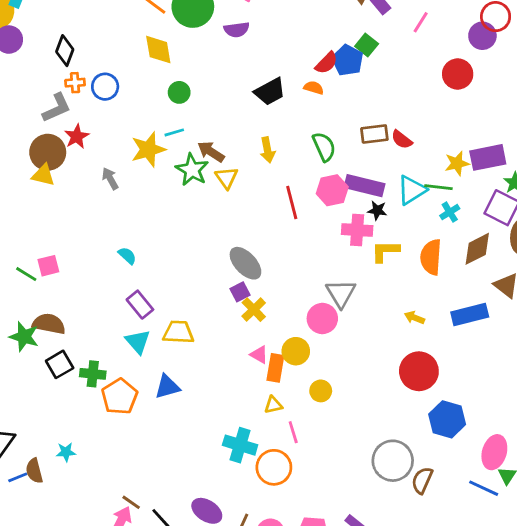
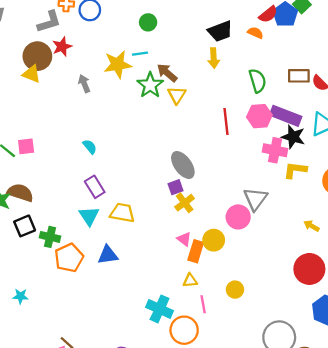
yellow arrow: (267, 150) -> (214, 58), moved
black star: (377, 210) -> (293, 137), size x1.5
yellow circle: (321, 391) -> (235, 290), moved

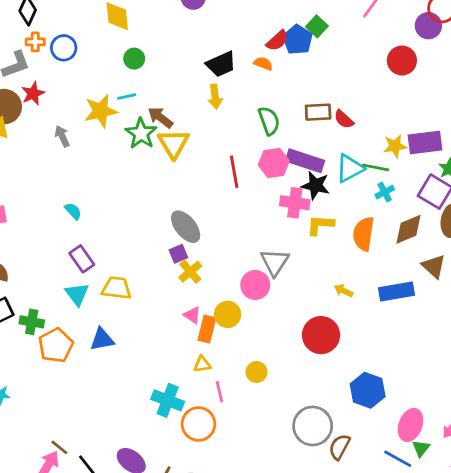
yellow triangle: (177, 95) -> (173, 144), size x1.4
red circle: (309, 269) -> (321, 335), moved

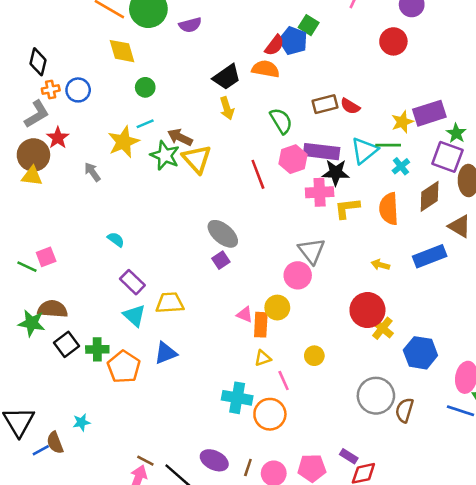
orange semicircle: (263, 64) -> (266, 69), size x1.5
yellow cross: (190, 272) -> (382, 328), moved

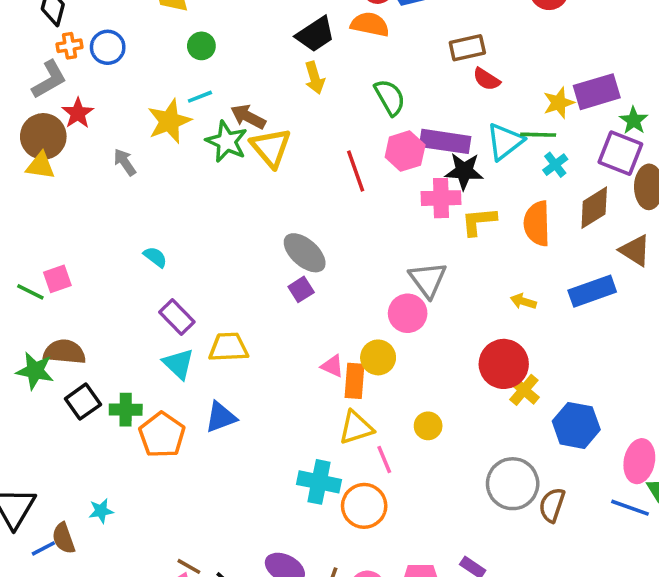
brown rectangle: (325, 104) -> (467, 48), moved
yellow triangle: (263, 358) -> (356, 428), size x1.5

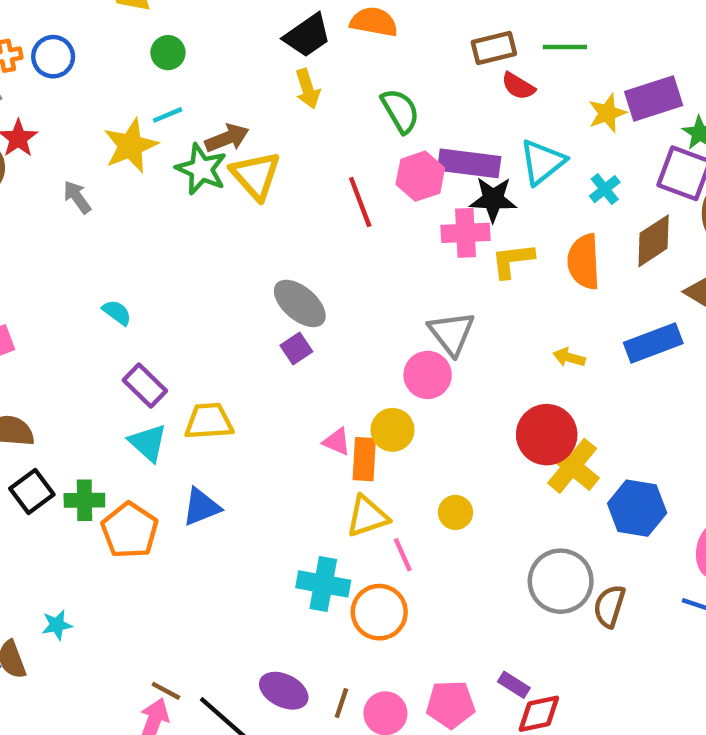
brown arrow: (248, 117) -> (227, 138), turned 132
green line: (538, 135) -> (565, 47), moved
yellow cross: (524, 390) -> (572, 466), size x1.4

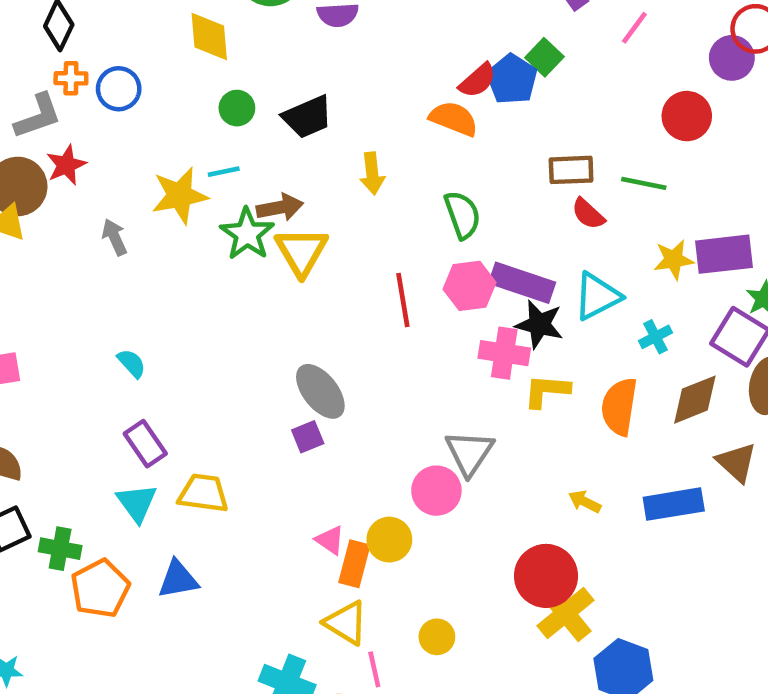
black trapezoid: (307, 35) -> (307, 117), moved
yellow triangle: (367, 516) -> (346, 623), turned 39

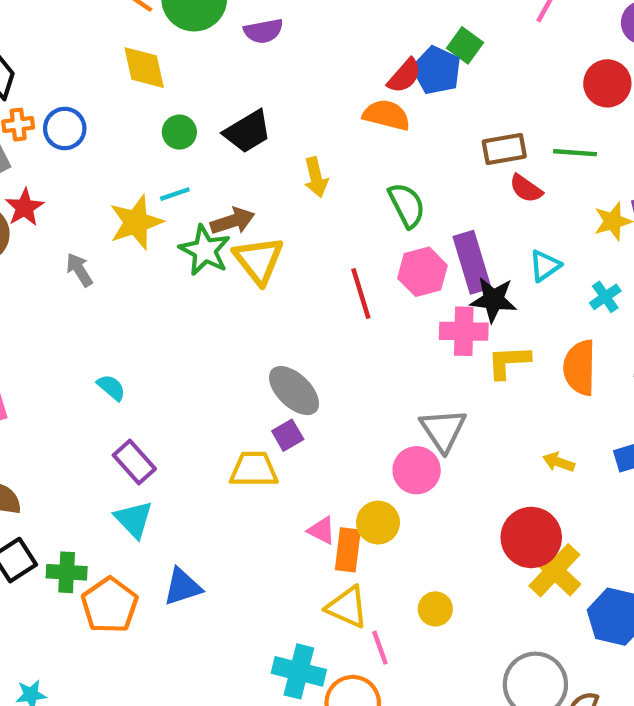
purple rectangle: (522, 283) -> (472, 262), turned 62
cyan triangle: (597, 296) -> (545, 266), size x0.7
yellow trapezoid: (203, 493) -> (254, 469), moved

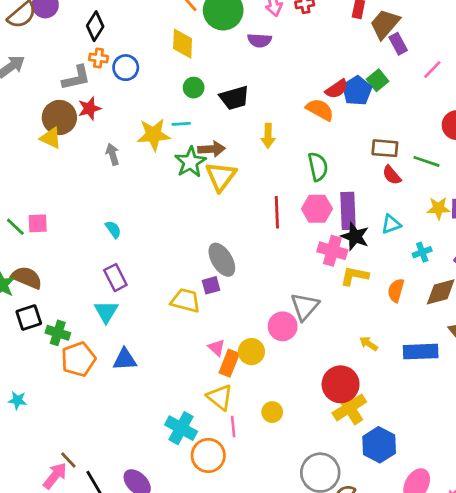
orange semicircle: (580, 368) -> (396, 290), size x0.7

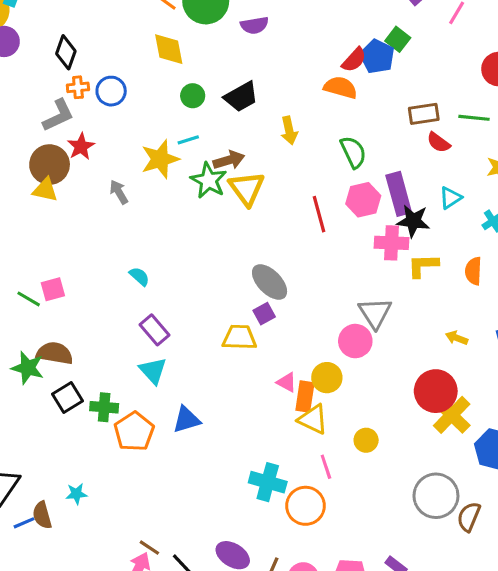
yellow triangle: (220, 397) -> (313, 419), moved

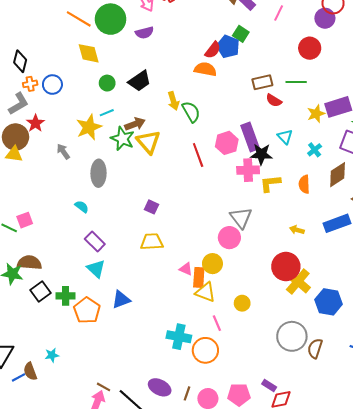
green semicircle: (353, 152) -> (191, 112), moved
cyan triangle: (451, 198) -> (285, 137), turned -35
gray ellipse: (270, 282) -> (99, 173), moved, turned 50
purple square: (264, 314) -> (152, 207), moved, turned -32

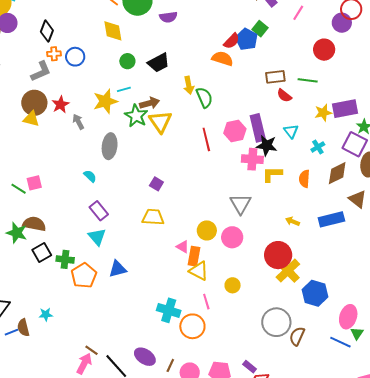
red star: (35, 123) -> (60, 104), moved
pink circle: (229, 238) -> (232, 237), moved
yellow circle: (212, 264) -> (207, 230), moved

